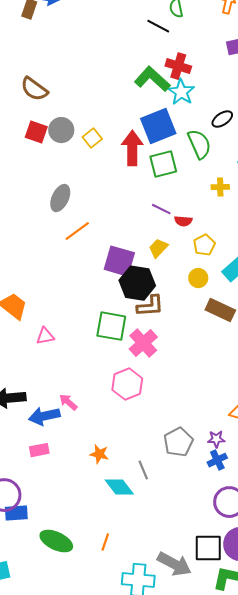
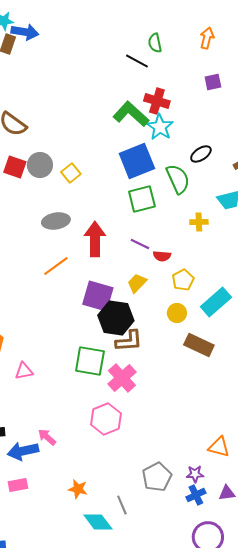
red arrow: (132, 148) -> (95, 239), moved
gray ellipse: (60, 198) -> (56, 221), moved, turned 56

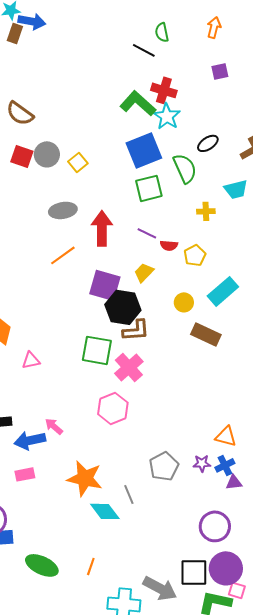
yellow pentagon: (183, 280) -> (195, 255), moved
orange star: (78, 489) -> (85, 478), size x1.8
blue cross: (196, 495) -> (225, 465), moved

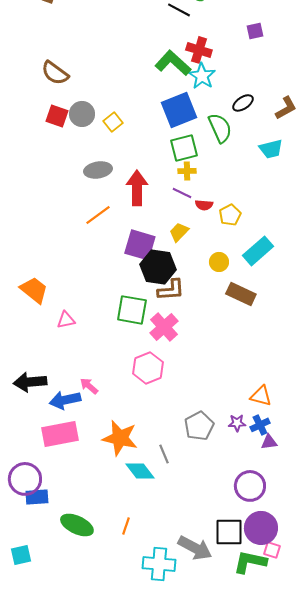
yellow cross: (206, 211) -> (187, 171), moved
pink rectangle: (25, 474) -> (60, 434), size x1.8

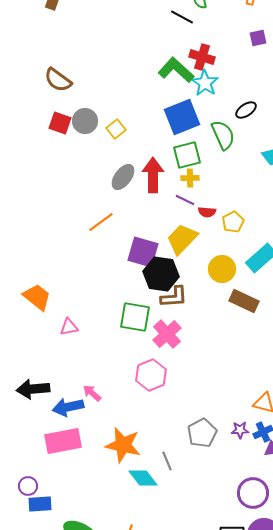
gray ellipse: (98, 170) -> (123, 177), moved, turned -44
red arrow: (137, 188) -> (153, 175), moved
yellow trapezoid: (179, 232) -> (182, 239), size x1.6
yellow circle: (219, 262) -> (222, 269), size x1.4
purple circle: (25, 479) -> (28, 486), size x0.6

